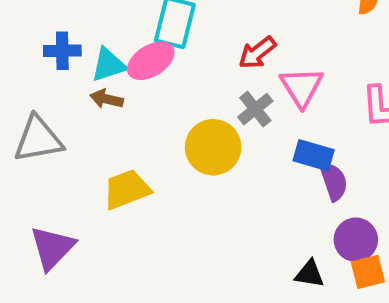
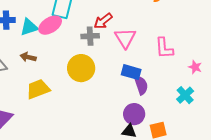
brown arrow: (107, 99) -> (28, 57), moved
gray cross: (255, 109) -> (90, 36), moved, turned 36
purple circle: (356, 240) -> (134, 114), moved

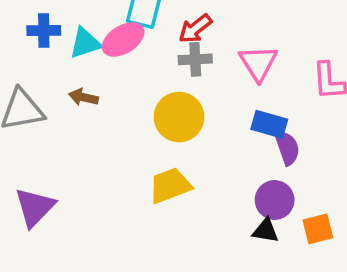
red arrow: (103, 21) -> (195, 29), moved
yellow trapezoid: (38, 89) -> (170, 186), moved

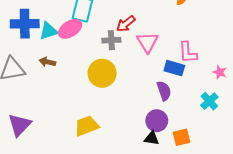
red arrow: (195, 29) -> (126, 24), moved
blue cross: (44, 30) -> (25, 24), size x1.5
blue rectangle: (269, 124) -> (174, 68), moved
yellow trapezoid: (170, 186) -> (87, 126), moved

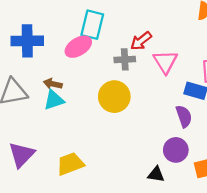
cyan triangle: (48, 31) -> (54, 100), moved
yellow trapezoid: (87, 126) -> (70, 164), moved
black triangle: (152, 138) -> (156, 174), moved

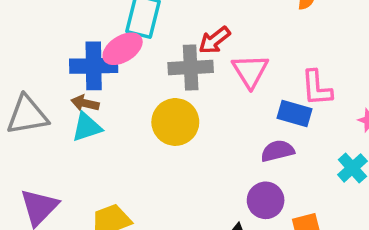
blue cross: (27, 41) -> (94, 66), moved
gray cross: (125, 59) -> (191, 67), size x1.4
purple semicircle: (184, 116) -> (277, 151), turned -85

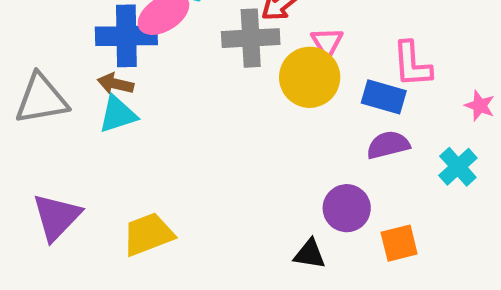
pink triangle: (250, 71) -> (327, 42), size x0.7
yellow circle: (175, 122) -> (310, 77), moved
purple semicircle: (277, 151) -> (388, 145), moved

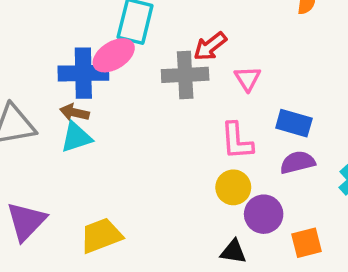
pink L-shape: (412, 64) -> (237, 141), moved
yellow circle: (310, 77) -> (233, 187), moved, size x0.7

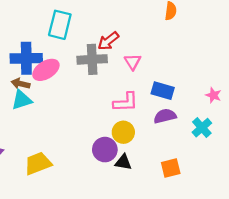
pink ellipse: (114, 55) -> (46, 70), moved
pink L-shape: (237, 141) -> (126, 102), turned -88
purple circle: (264, 214) -> (105, 150), moved
black triangle: (233, 252) -> (123, 162), moved

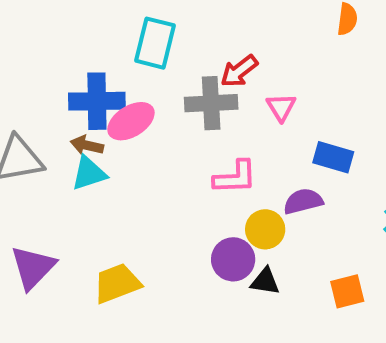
pink L-shape: (126, 102) -> (235, 177), moved
purple semicircle: (165, 116) -> (303, 201), moved

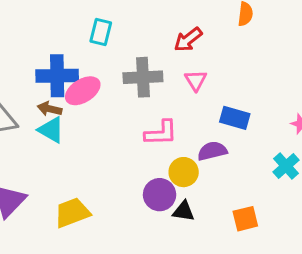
cyan rectangle: (155, 43) -> (101, 32), size x0.7
red arrow: (239, 71) -> (188, 40), moved
cyan triangle: (89, 173) -> (51, 130), turned 48

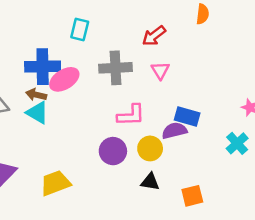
blue rectangle: (235, 118) -> (187, 116), moved
purple circle: (160, 195) -> (113, 151), moved
orange square: (245, 219) -> (192, 196), moved

